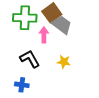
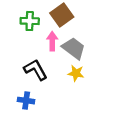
green cross: (25, 18) -> (30, 21), size x0.7
gray trapezoid: (62, 25) -> (74, 48), moved

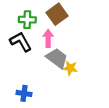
gray trapezoid: (74, 48) -> (57, 58), moved
black L-shape: (36, 70) -> (21, 42), moved

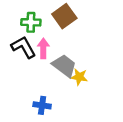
pink arrow: (48, 38) -> (43, 48), moved
blue cross: (24, 93) -> (42, 105), moved

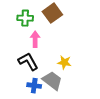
black L-shape: (23, 47) -> (28, 61), moved
gray trapezoid: (64, 66) -> (52, 81), moved

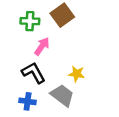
pink arrow: (35, 39) -> (42, 46), turned 35
blue cross: (34, 86) -> (28, 101), moved

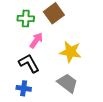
yellow star: (77, 74) -> (71, 52), moved, size x1.5
gray trapezoid: (62, 95) -> (67, 83), moved

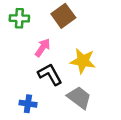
green cross: (26, 19) -> (19, 18), moved
black L-shape: (29, 63) -> (50, 74), moved

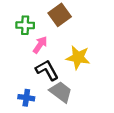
green cross: (19, 18) -> (25, 25), moved
gray trapezoid: (79, 98) -> (61, 92), moved

